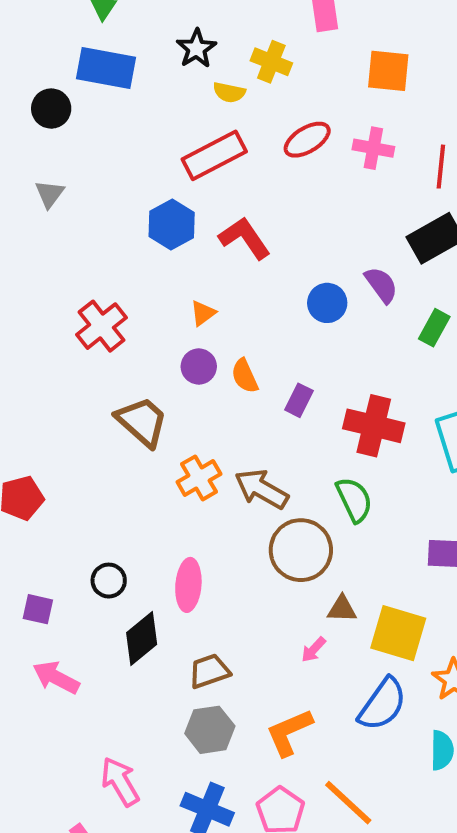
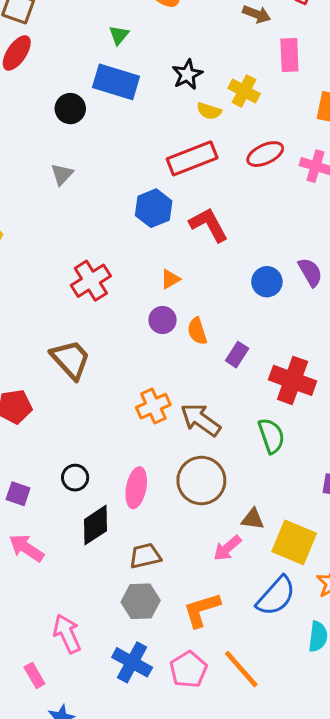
brown trapezoid: (142, 422) -> (71, 359), moved
brown circle: (301, 550) -> (201, 481), moved
pink arrow: (314, 650) -> (227, 548), size x1.4

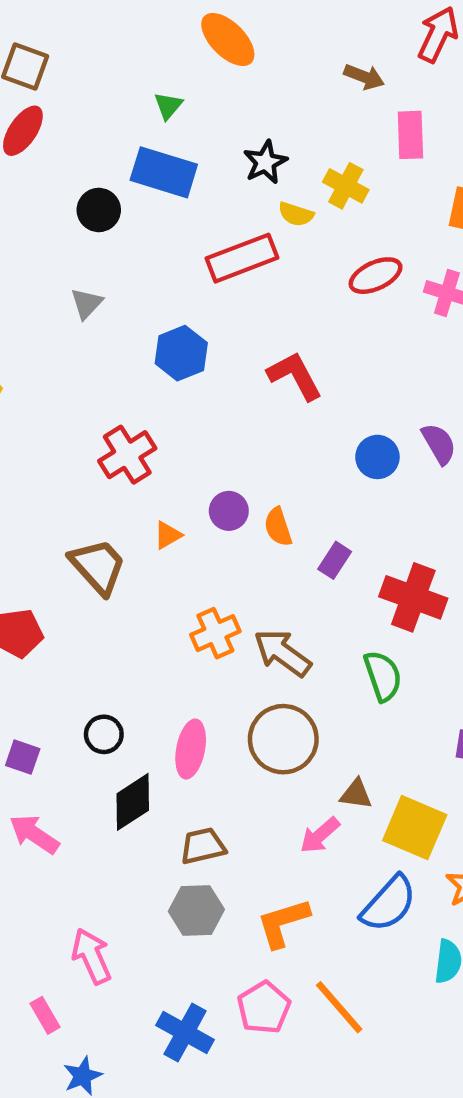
red rectangle: (192, 158) -> (242, 258), moved
blue hexagon: (154, 208) -> (181, 353), moved
orange triangle: (170, 279) -> (168, 535), moved
blue cross: (132, 662) -> (185, 1033), moved

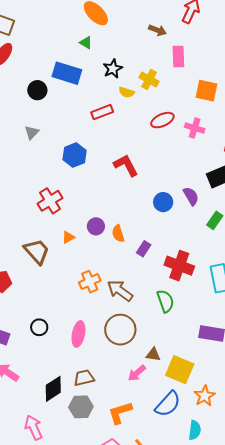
green triangle: (168, 106) -> (86, 43), moved, turned -40
red rectangle: (242, 258) -> (102, 112), size x0.7
black diamond: (133, 802) -> (53, 389), moved

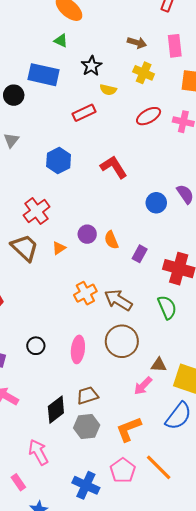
brown arrow: (157, 30) -> (137, 43), moved
pink rectangle: (178, 57) -> (175, 46), moved
yellow cross: (149, 79) -> (144, 73), moved
brown trapezoid: (37, 251) -> (25, 248), moved

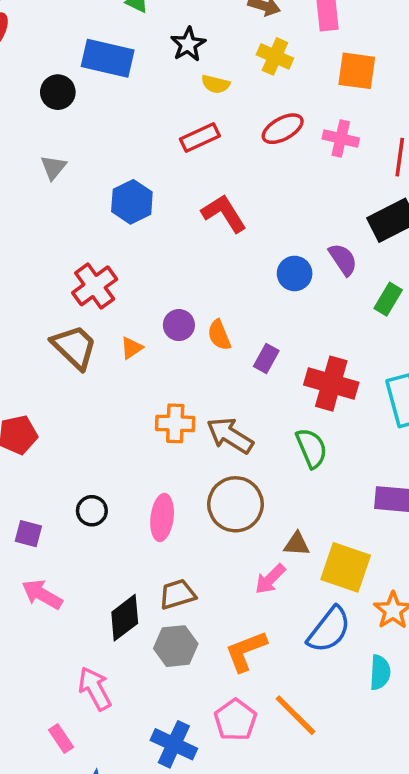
red rectangle: (84, 113) -> (200, 138), moved
orange cross: (85, 293) -> (175, 423), turned 30

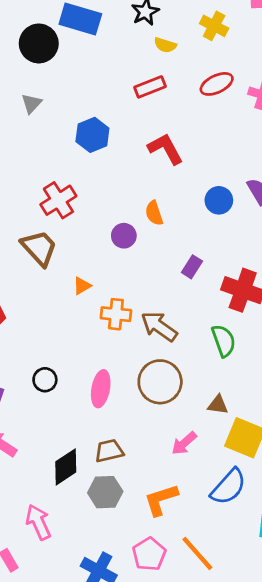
black circle: (58, 92) -> (39, 43), size x1.4
orange semicircle: (219, 335) -> (154, 213), moved
orange triangle: (131, 348) -> (82, 286), moved
brown triangle: (297, 544) -> (218, 405), moved

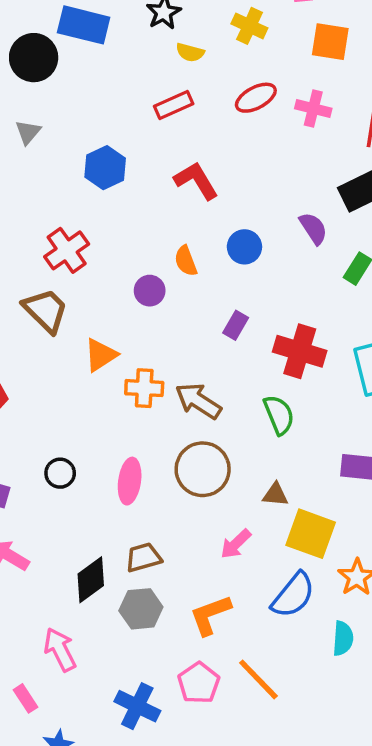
blue circle: (219, 200) -> (244, 247), moved
orange triangle: (82, 286) -> (101, 355), size x1.5

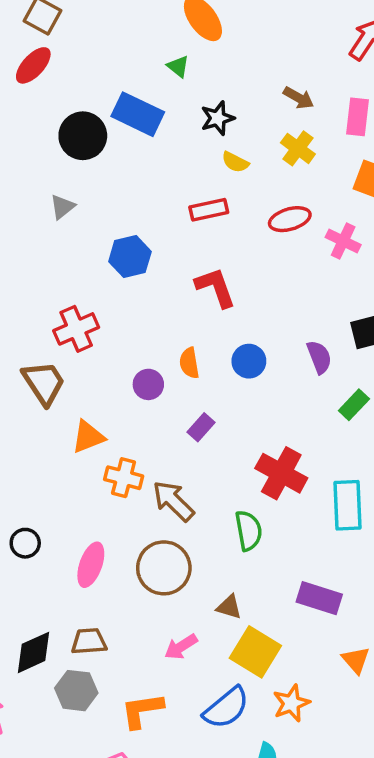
purple rectangle: (236, 325) -> (201, 427), moved

